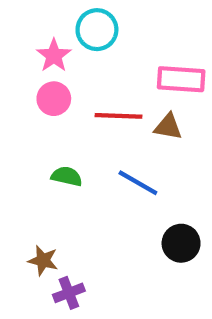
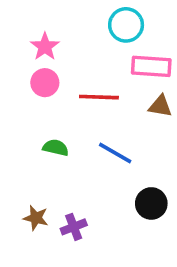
cyan circle: (97, 30) -> (126, 25), moved
brown triangle: (168, 127) -> (160, 106), moved
purple cross: (69, 293) -> (74, 227), moved

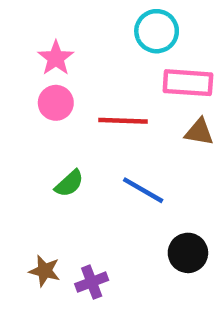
green semicircle: (56, 148) -> (69, 183), turned 125

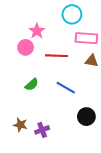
pink star: (56, 58) -> (37, 31), moved

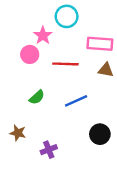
cyan circle: (72, 14) -> (67, 16), moved
blue line: (66, 88) -> (76, 101), turned -54
brown star: (20, 125) -> (18, 133), moved

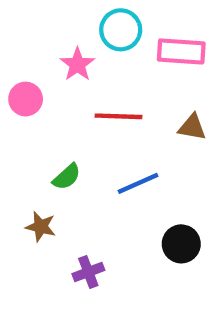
pink rectangle: (100, 44) -> (181, 51), moved
pink circle: (30, 54) -> (26, 99), moved
brown star: (18, 133) -> (41, 227), moved

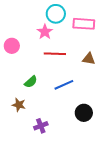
pink star: (77, 64) -> (45, 32), moved

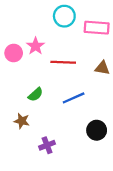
pink star: (45, 32) -> (36, 46), moved

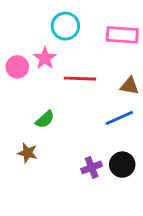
cyan circle: (64, 16) -> (65, 26), moved
blue line: (74, 98) -> (119, 118), moved
purple cross: (47, 145) -> (92, 167), moved

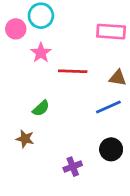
cyan circle: (65, 26) -> (41, 16), moved
pink circle: (17, 67) -> (16, 29), moved
purple cross: (92, 167) -> (73, 167), moved

